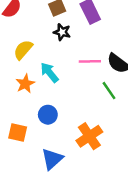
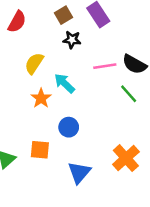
orange cross: (89, 136) -> (126, 158), moved

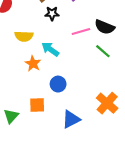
yellow semicircle: (34, 63) -> (24, 36), turned -114
blue triangle: (79, 172) -> (71, 119), turned 30

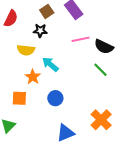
black star: (52, 13) -> (40, 31), moved
pink line: (81, 31) -> (81, 39), moved
orange square: (37, 105) -> (19, 98), moved

